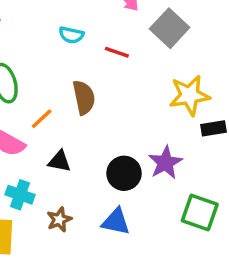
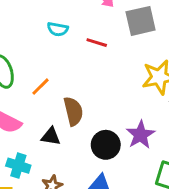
gray square: (170, 28) -> (141, 21), turned 36
brown semicircle: (84, 97) -> (73, 111), moved
orange line: (42, 119) -> (40, 87), moved

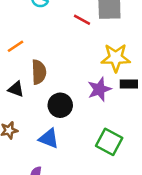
red line: (97, 43) -> (82, 20), moved
purple star: (140, 135) -> (99, 89), moved

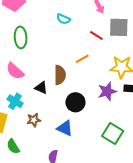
orange line: (15, 46) -> (82, 59), moved

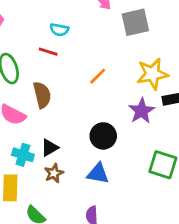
red line: (96, 35) -> (48, 52), moved
brown semicircle: (60, 75) -> (42, 95), moved
black triangle: (41, 88) -> (50, 148), moved, turned -40

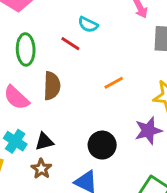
brown star: (54, 173) -> (41, 169), turned -30

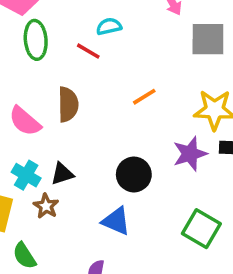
cyan semicircle: (88, 25) -> (109, 26), turned 144
green ellipse: (26, 49) -> (36, 40), moved
brown star: (41, 169) -> (46, 206), moved

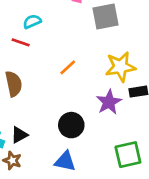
green square: (201, 229) -> (128, 155), turned -32

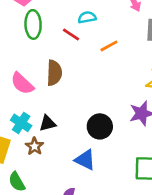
orange line: (68, 67) -> (109, 46), moved

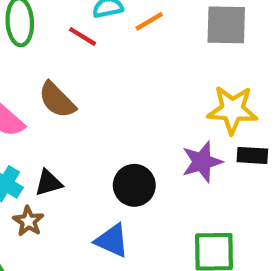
orange line: (109, 46) -> (149, 21), moved
brown semicircle: (54, 73) -> (57, 100), turned 135

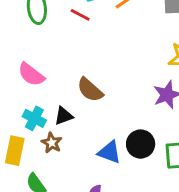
brown semicircle: (57, 100) -> (90, 90), moved
black circle: (134, 185) -> (141, 144), moved

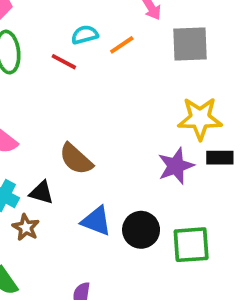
black triangle: (64, 116) -> (41, 193), turned 36
blue triangle: (109, 152) -> (96, 221), moved

